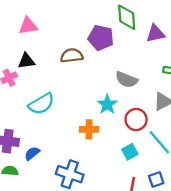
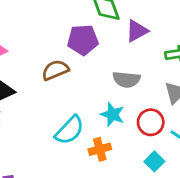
purple triangle: (155, 33) -> (137, 31), moved
cyan semicircle: (41, 104) -> (70, 130), moved

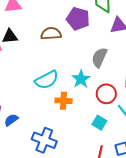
gray semicircle: (126, 79) -> (99, 57), turned 90
cyan square: (154, 161) -> (99, 123), turned -32

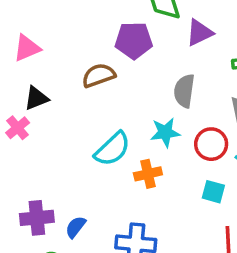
cyan star: (81, 79) -> (165, 132), turned -30

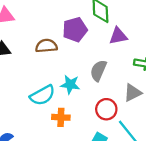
purple pentagon: (134, 40) -> (75, 30), turned -30
cyan star: (165, 132) -> (70, 85), moved

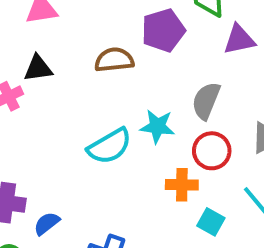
red circle: (106, 109) -> (212, 151), moved
orange cross: (61, 117) -> (182, 185), moved

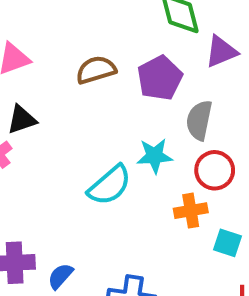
purple pentagon: (163, 30) -> (160, 78), moved
brown semicircle: (114, 60) -> (96, 70), moved

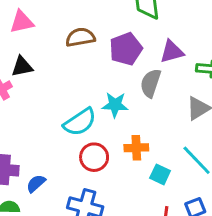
purple triangle: (221, 52) -> (172, 52), moved
red circle: (215, 170) -> (94, 157), moved

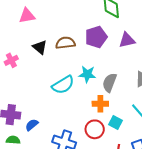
brown semicircle: (80, 37) -> (65, 43), moved
black triangle: (22, 67) -> (40, 47), moved, turned 49
gray semicircle: (151, 83) -> (110, 83), moved
red circle: (94, 157) -> (95, 129), moved

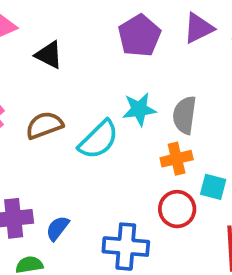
brown semicircle: (65, 43) -> (44, 125), moved
black triangle: (40, 47) -> (49, 55), moved

